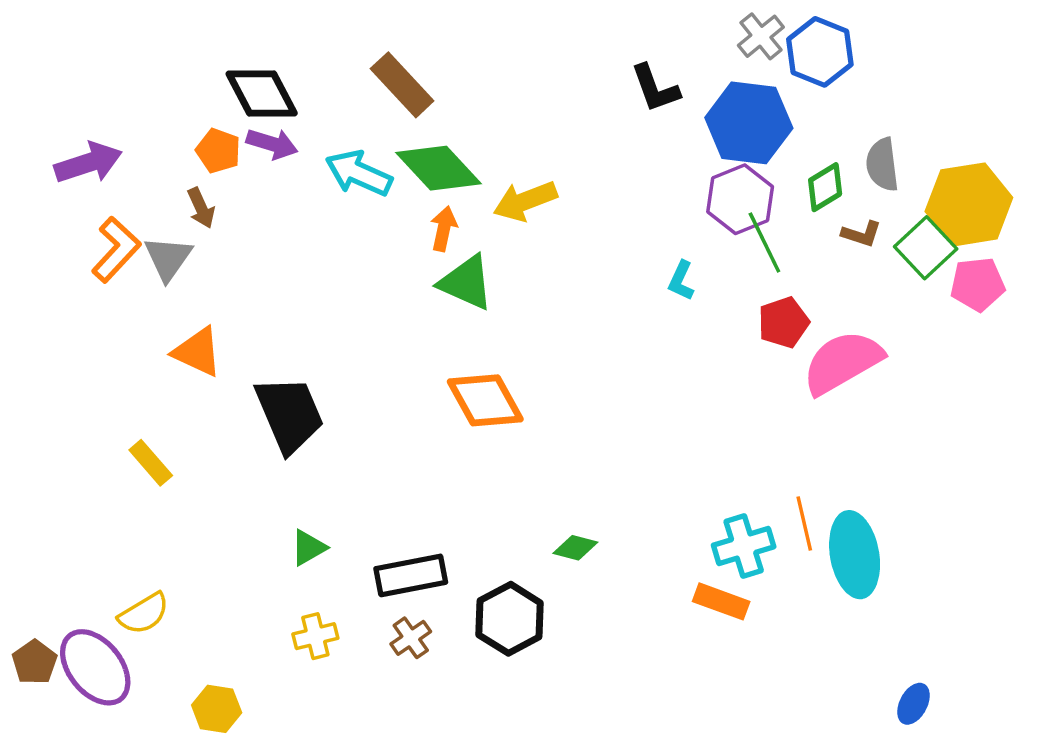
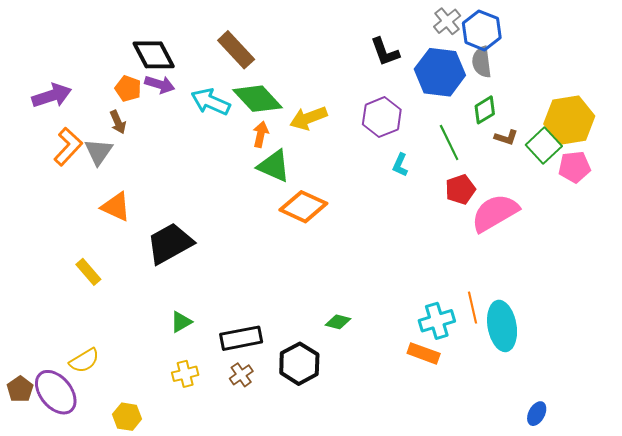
gray semicircle: (882, 165) -> (482, 62), moved
purple hexagon: (740, 199) -> (382, 117), moved
orange diamond: (485, 400) -> (303, 207), moved, turned -36
black trapezoid: (289, 414) -> (170, 243), turned -96

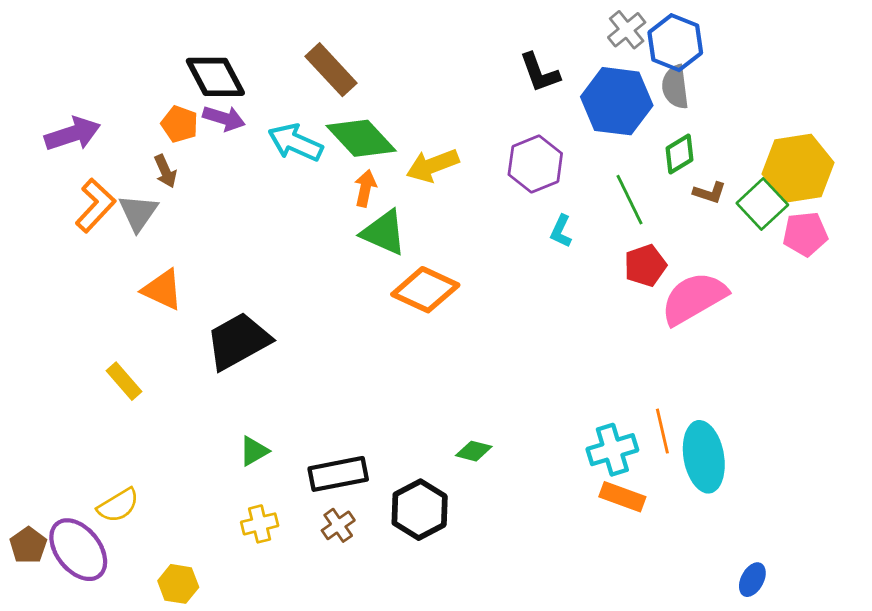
orange rectangle: (424, 353) -> (622, 497), moved

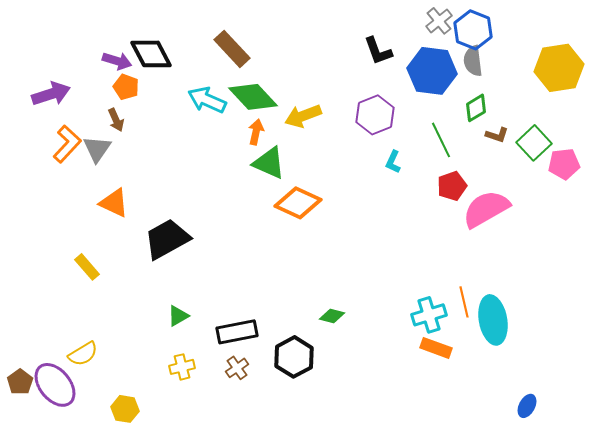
purple arrow: (224, 118) -> (117, 61), moved
yellow hexagon: (798, 168) -> (559, 68), moved

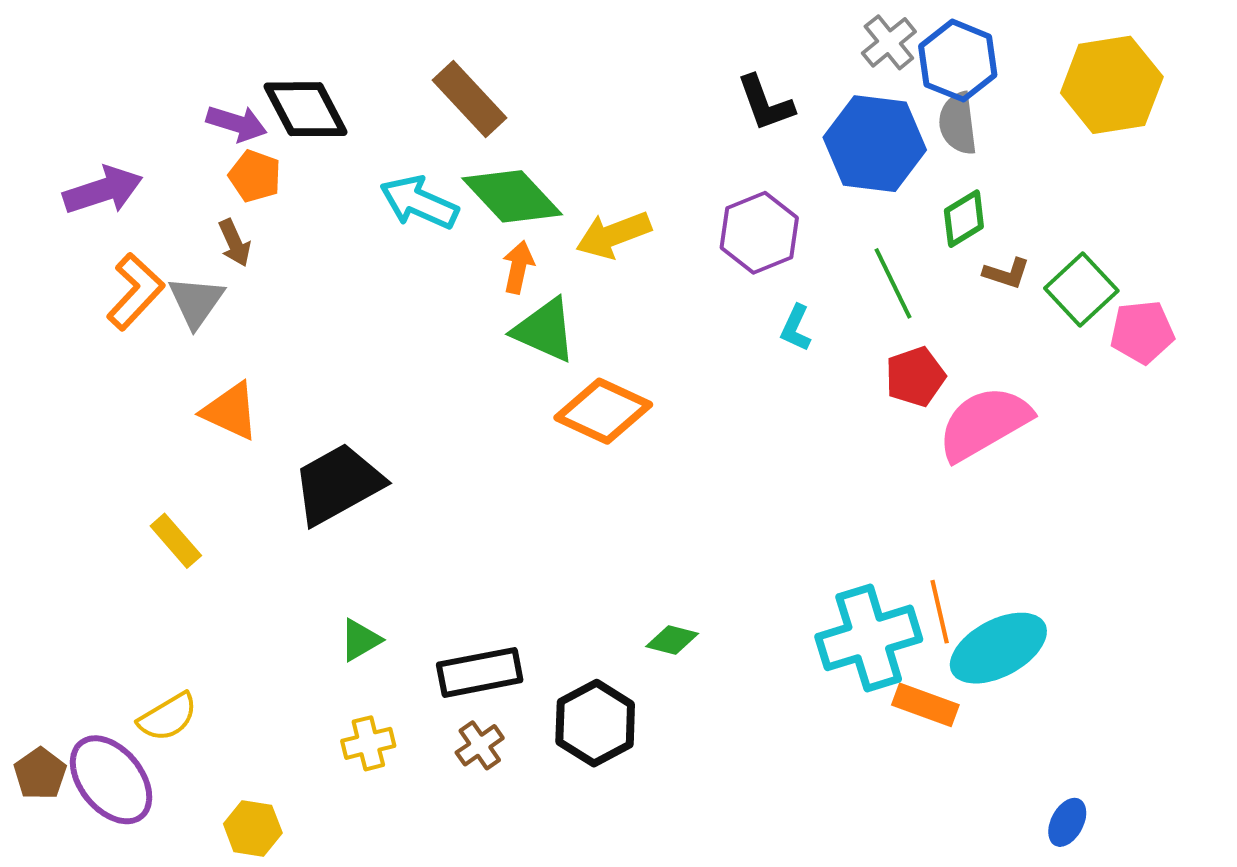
yellow hexagon: (559, 68) -> (1112, 85), moved
cyan cross: (429, 315) -> (869, 638), size x1.4
cyan ellipse: (493, 320) -> (998, 648), turned 72
orange rectangle: (436, 348) -> (925, 705), moved

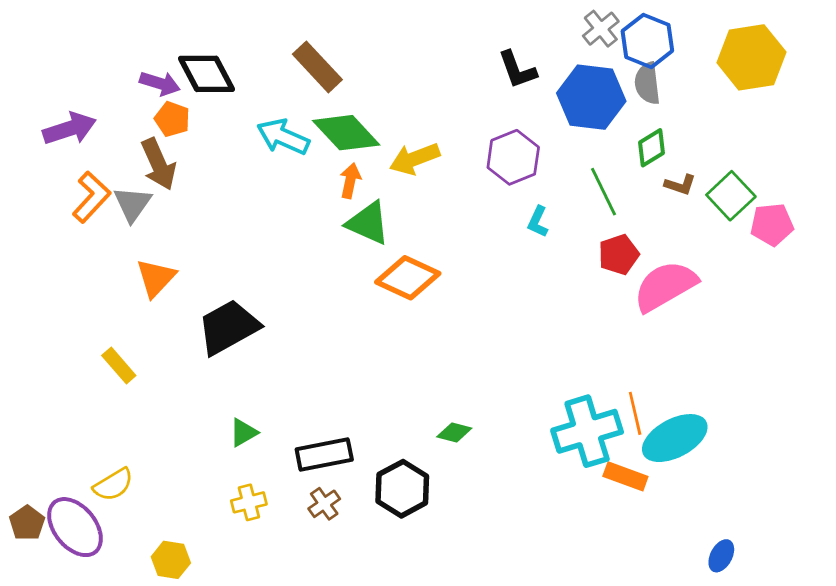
brown arrow: (235, 243) -> (159, 164), size x1.6
orange triangle: (231, 411) -> (156, 278), turned 48

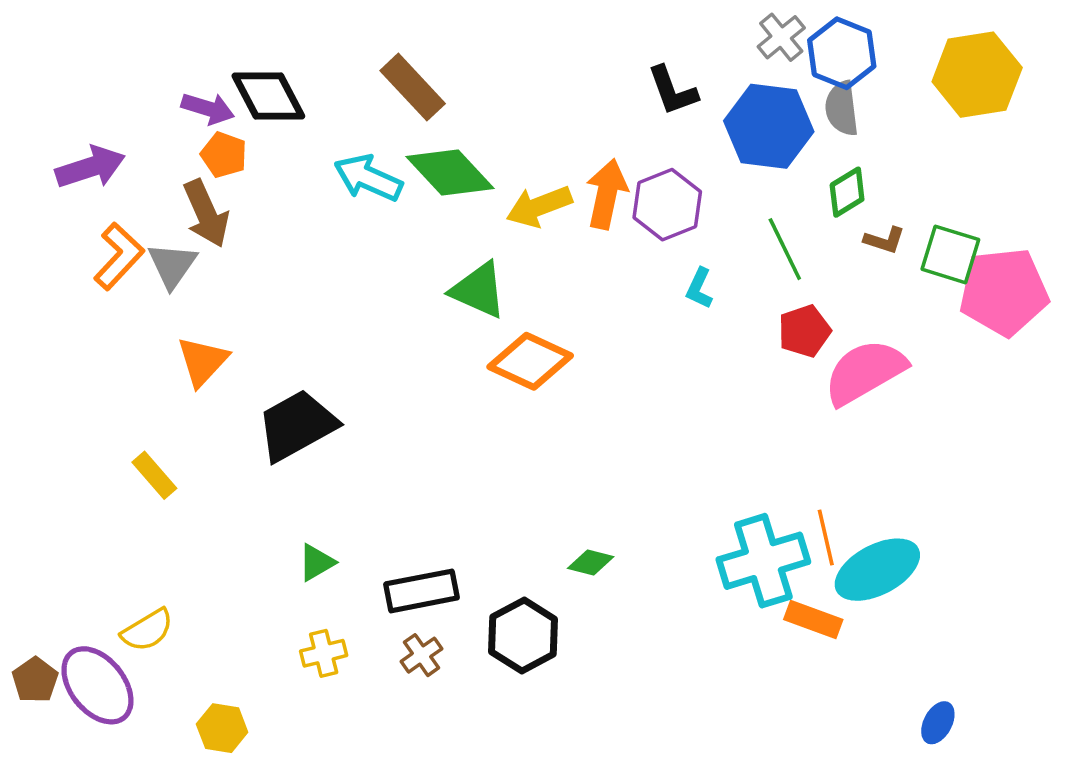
orange arrow: (350, 181) -> (607, 194), moved, size x1.5
green square: (731, 196) -> (950, 254), turned -30
pink pentagon: (772, 224) -> (1004, 292), size x1.6

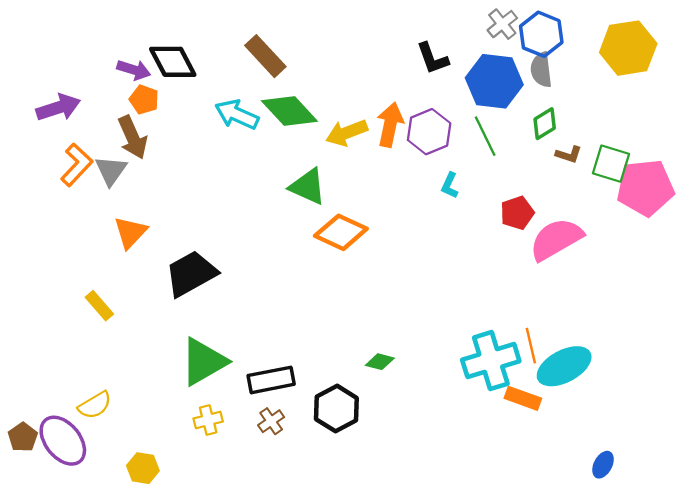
green line: (785, 249) -> (485, 136), moved
green triangle: (316, 562) -> (204, 362), size x2.0

